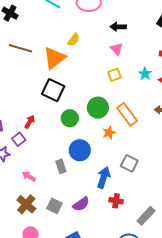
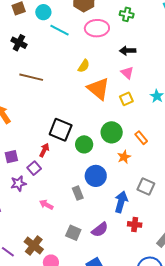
orange triangle: (54, 58) -> (98, 89), moved, turned -40
black square: (53, 90) -> (61, 130), moved
orange rectangle: (127, 114) -> (141, 138), size x0.6
brown cross: (26, 204) -> (34, 246), moved

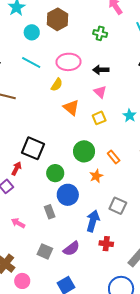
cyan circle: (43, 12) -> (32, 32), moved
pink ellipse: (97, 28) -> (68, 62), moved
cyan line: (60, 30) -> (31, 62), moved
orange triangle: (98, 89) -> (71, 108), size x0.7
green circle: (84, 144) -> (55, 173), moved

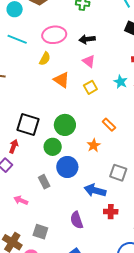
green circle: (84, 151) -> (65, 125), moved
gray rectangle: (50, 212) -> (44, 182), moved
blue arrow: (93, 221) -> (95, 190), turned -85
purple semicircle: (71, 249) -> (77, 220), turned 114
gray square: (45, 251) -> (40, 232), moved

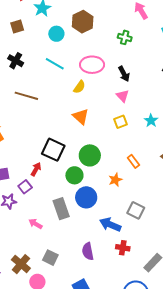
black arrow: (87, 39) -> (124, 74), turned -119
orange triangle: (62, 80) -> (81, 117), moved
gray rectangle: (44, 182) -> (61, 209), size x1.5

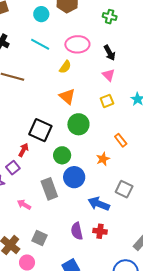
green circle: (90, 155) -> (78, 124), moved
red cross: (123, 248) -> (100, 231), moved

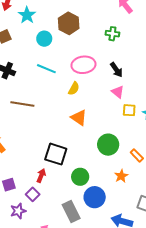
yellow square: (107, 101) -> (129, 110), moved, turned 32
green circle: (78, 124) -> (108, 145), moved

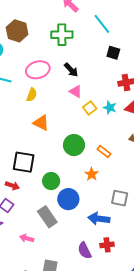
green cross: (112, 34) -> (62, 35), size x1.5
yellow square: (129, 110) -> (90, 108), turned -32
red arrow: (41, 176) -> (12, 186), turned 96

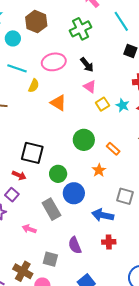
green cross: (62, 35) -> (81, 29), turned -30
yellow semicircle: (32, 95) -> (34, 86), moved
orange triangle: (41, 123) -> (58, 103), moved
purple semicircle: (85, 251) -> (75, 245), moved

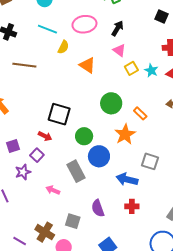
black arrow: (87, 65) -> (117, 28), turned -112
orange star: (99, 170) -> (125, 134), size x1.5

